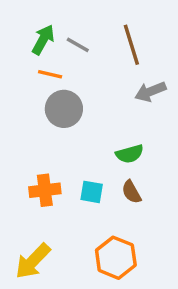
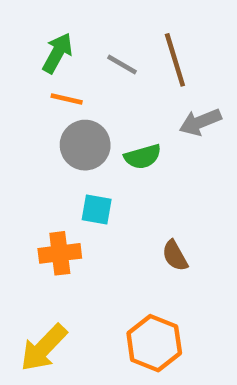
gray line: (78, 45) -> (122, 64), moved
green semicircle: (130, 154) -> (143, 157), moved
cyan square: (92, 192) -> (97, 210), moved

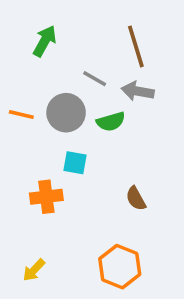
gray line: (122, 64) -> (95, 79), moved
orange line: (67, 99) -> (21, 114), moved
gray arrow: (200, 122) -> (138, 91), moved, turned 32
yellow arrow: (44, 348) -> (34, 270), size x0.6

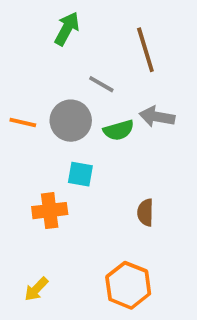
green arrow: (45, 41) -> (67, 29), moved
gray arrow: (138, 91) -> (157, 117), moved
brown semicircle: (136, 199) -> (145, 212), turned 30

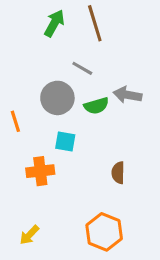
brown line: (145, 50) -> (95, 23), moved
orange line: (23, 122) -> (15, 121), moved, turned 60

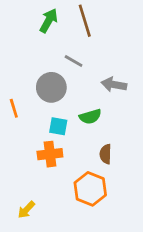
green semicircle: (96, 106) -> (90, 117), moved
orange cross: (40, 171) -> (50, 154), moved
orange hexagon: (104, 232) -> (90, 189), moved

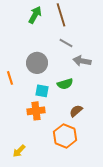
gray line: (74, 61) -> (66, 43), moved
brown semicircle: (106, 154) -> (76, 111), turned 48

